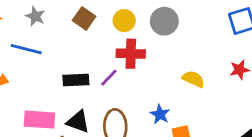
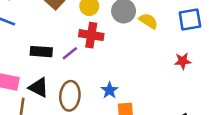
yellow semicircle: (193, 79) -> (148, 21), moved

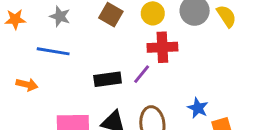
yellow semicircle: (148, 21) -> (226, 16), turned 36

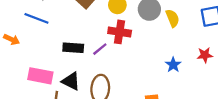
blue star: (198, 108) -> (173, 65), moved

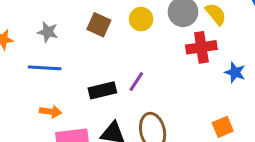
red cross: (120, 32) -> (201, 47), moved
orange arrow: (12, 39) -> (51, 112), moved

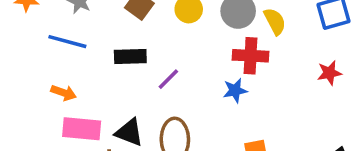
blue star: (235, 72) -> (235, 90), moved, turned 30
black rectangle: (102, 90) -> (130, 56), moved

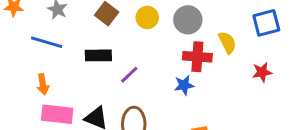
yellow semicircle: (275, 21) -> (227, 42), moved
orange arrow: (64, 93) -> (43, 84), turned 60

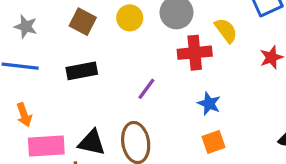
purple line: (129, 75) -> (146, 89), moved
blue star: (184, 85) -> (209, 104), moved, turned -30

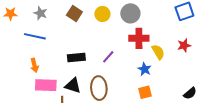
yellow semicircle: (226, 30) -> (158, 52), moved
black rectangle: (82, 71) -> (76, 57), moved

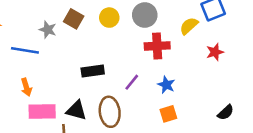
gray star: (40, 13) -> (48, 30), moved
yellow semicircle: (158, 52) -> (189, 26), moved, turned -98
black rectangle: (76, 57) -> (93, 71), moved
purple line: (108, 57) -> (132, 82), moved

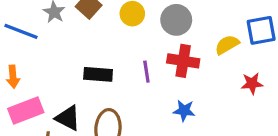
purple line: (132, 82) -> (146, 72), moved, turned -60
blue star: (166, 85) -> (184, 111), turned -30
pink rectangle: (42, 112) -> (26, 110), turned -32

